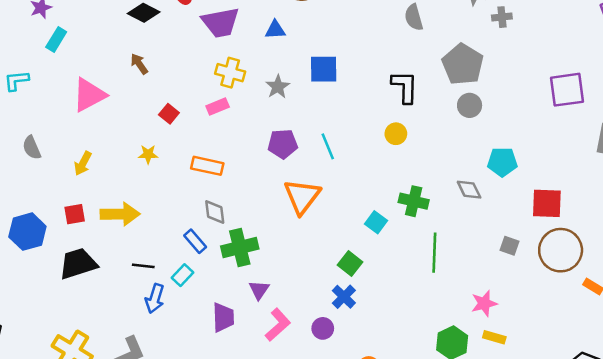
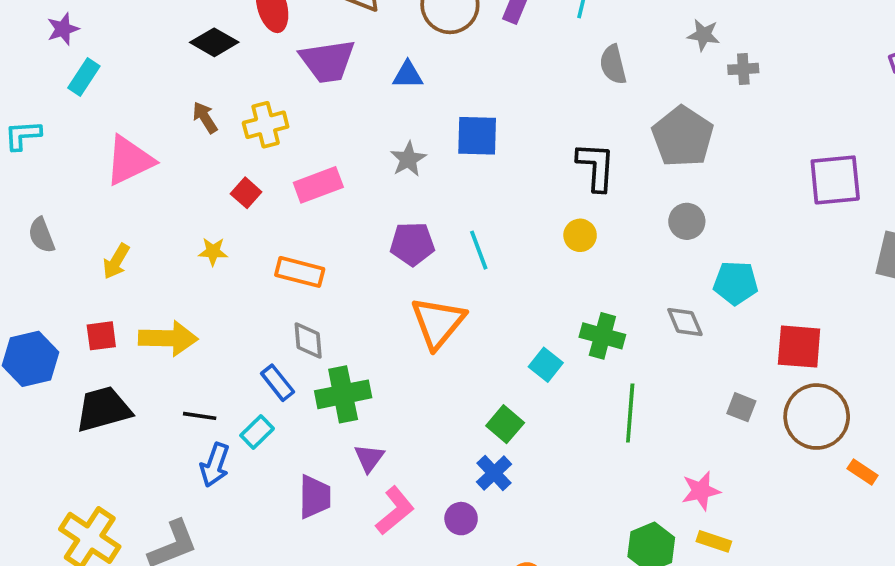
yellow cross: (230, 73) -> (266, 125), moved, turned -32
gray circle: (470, 105) -> (687, 221), moved
pink rectangle: (218, 107) -> (318, 185), size x1.4

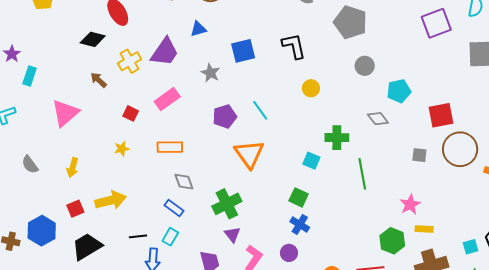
purple trapezoid: (327, 61) -> (165, 52), moved, turned -32
yellow cross: (266, 125) -> (130, 61), moved
black L-shape: (596, 167) -> (294, 46), moved
green cross: (343, 394) -> (227, 204), moved

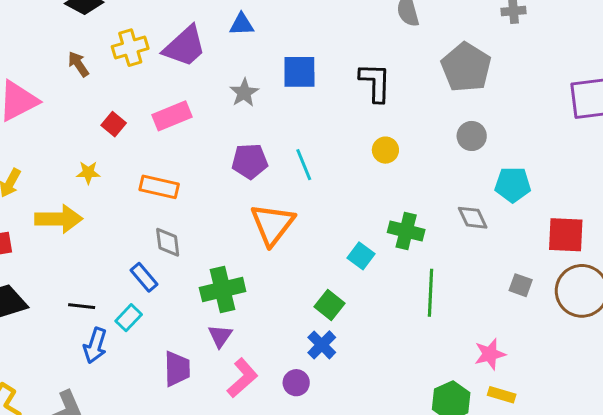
yellow arrow: (111, 200) -> (59, 219), moved

